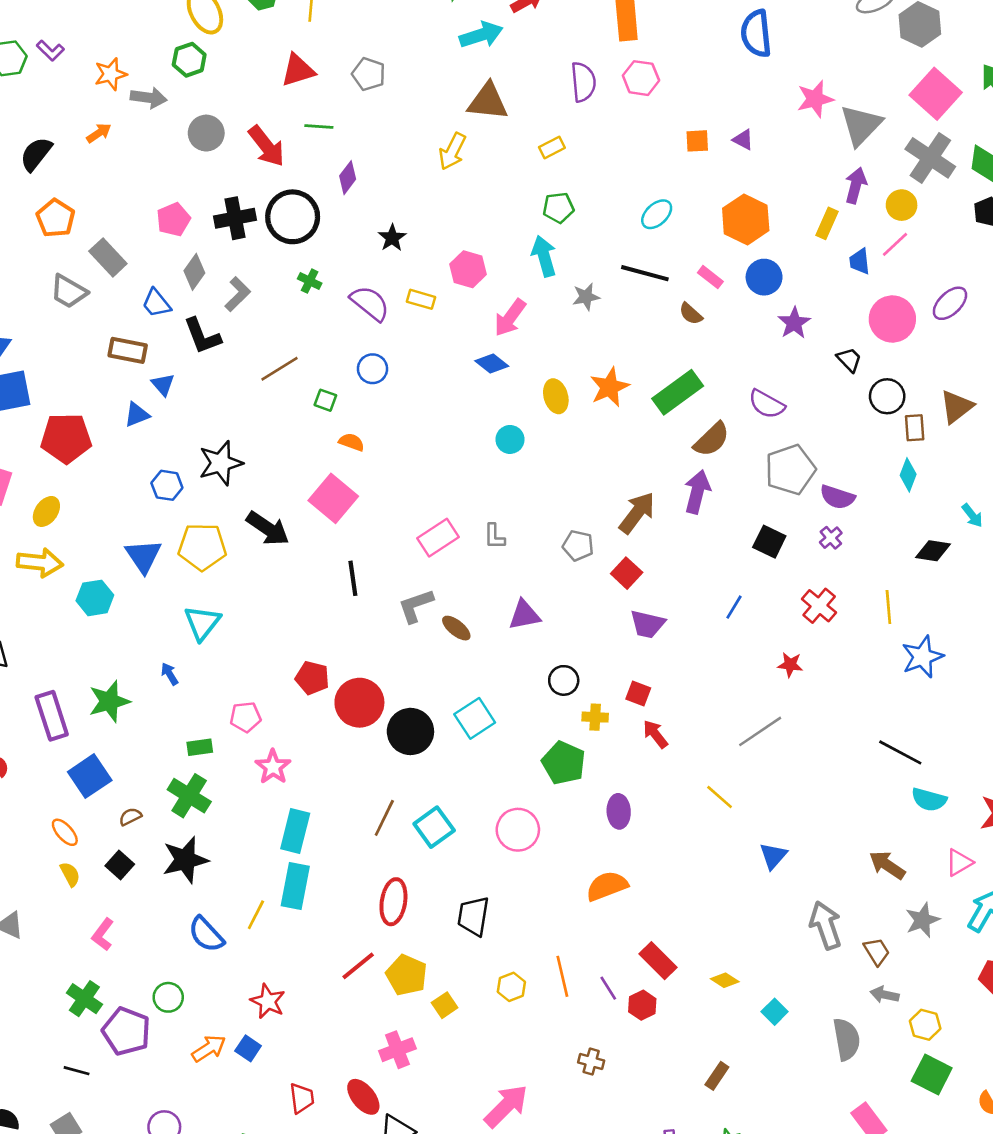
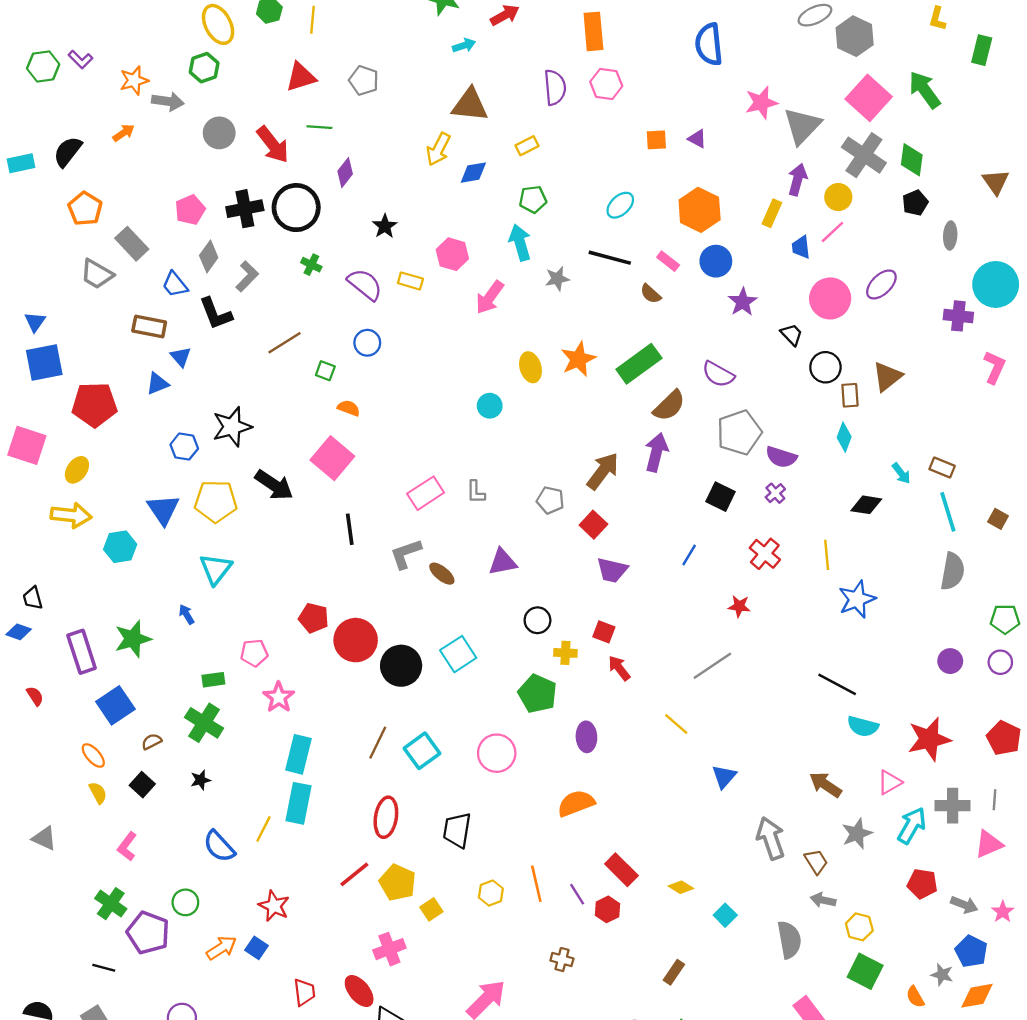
cyan arrow: (481, 35) -> (464, 45), size x0.6
blue diamond: (492, 364) -> (473, 173), moved, turned -48
black star: (185, 860) -> (201, 780), size x0.5

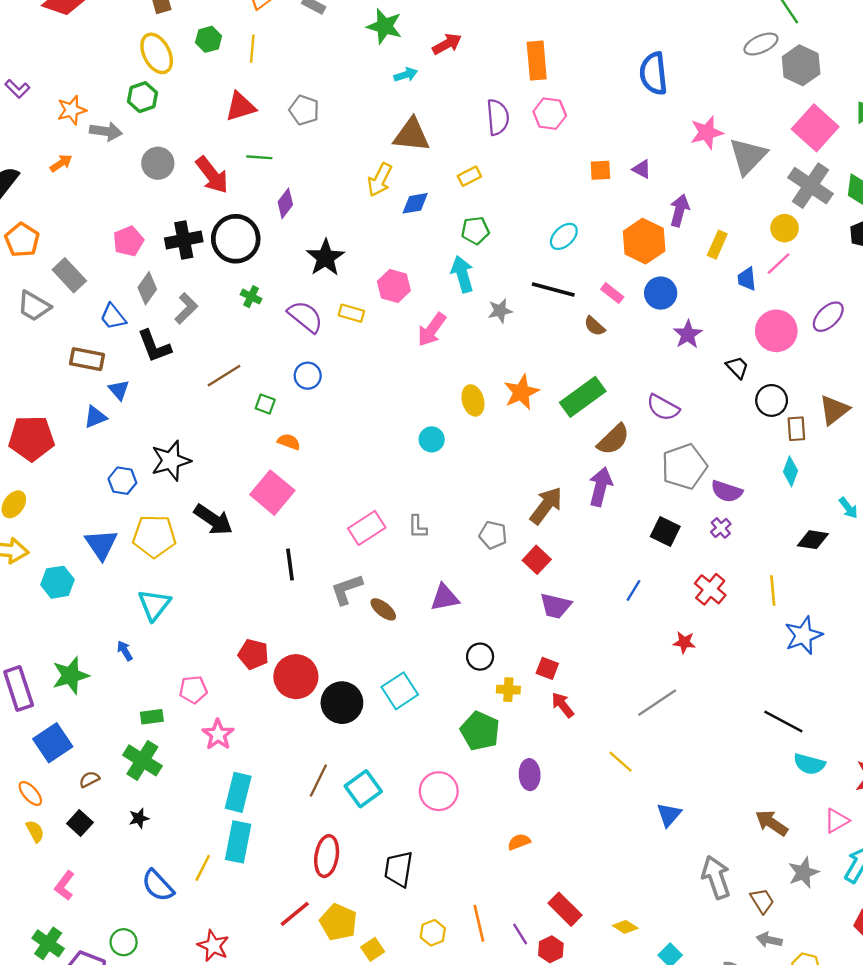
purple arrow: (797, 180) -> (680, 210), moved
black star: (385, 226) -> (325, 258), size x1.5
orange semicircle: (576, 803) -> (519, 842), size x0.6

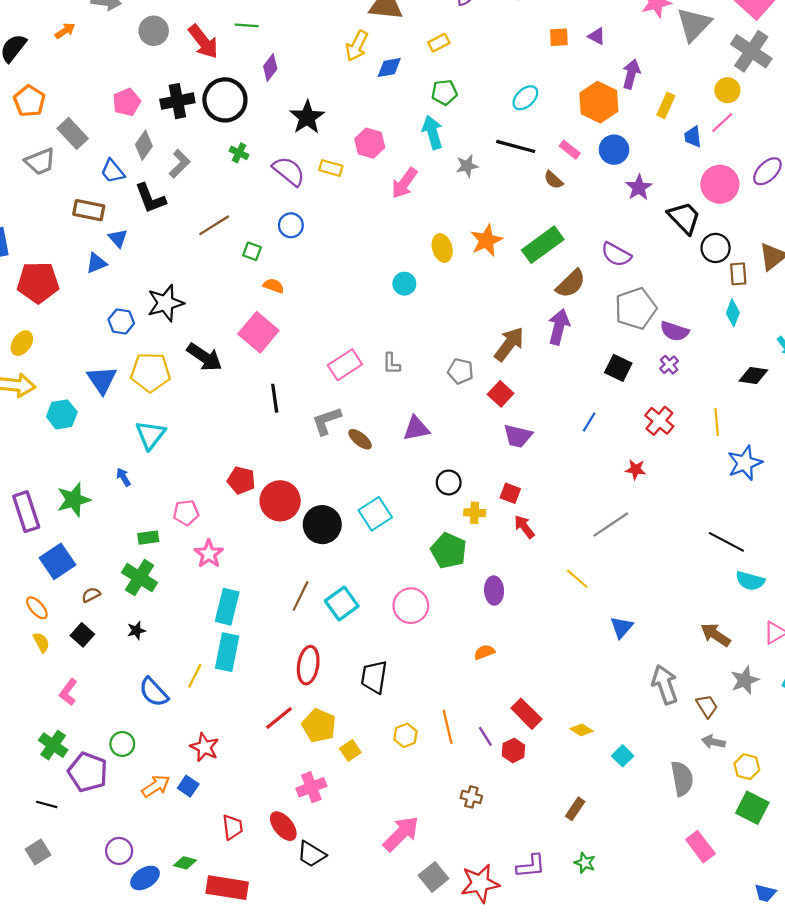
gray trapezoid: (34, 306) -> (40, 162), turned -52
black trapezoid: (737, 367) -> (684, 218), size x1.6

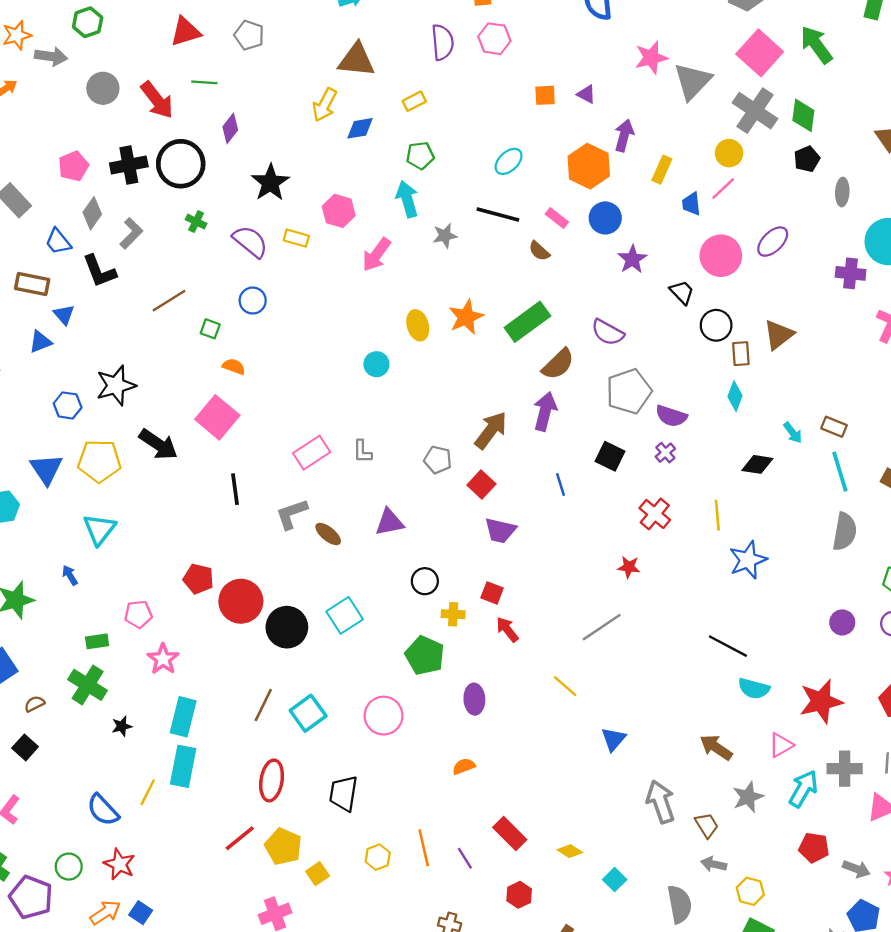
black trapezoid: (684, 218) -> (682, 292), size x0.7
blue line: (589, 422) -> (560, 484), moved, turned -48
black star: (136, 631) -> (122, 726), moved
red star: (204, 747) -> (119, 864), moved
red hexagon: (513, 750) -> (519, 895), moved

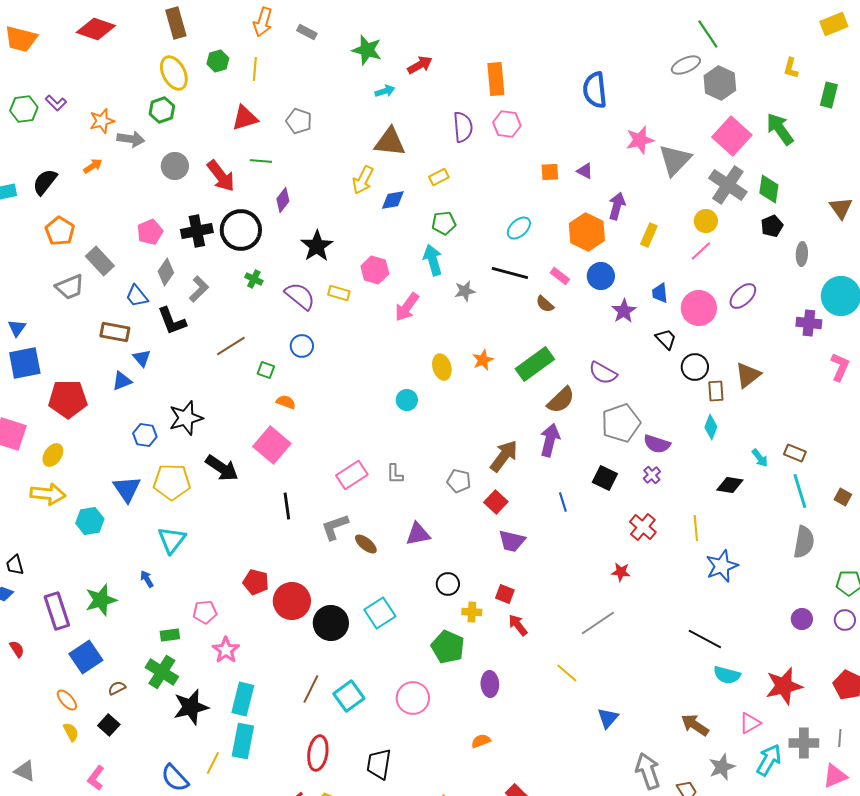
blue trapezoid: (691, 204) -> (660, 293), moved
orange star: (466, 317) -> (483, 360), size x0.7
black star: (122, 726) -> (191, 707), size x2.0

